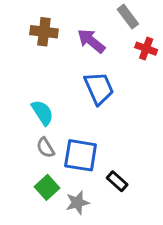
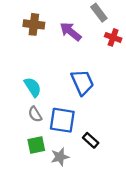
blue trapezoid: (99, 88) -> (82, 82), moved
green square: (47, 187) -> (36, 145), turned 30

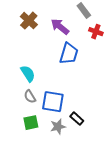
brown cross: (34, 24) -> (29, 21), turned 36
blue trapezoid: (82, 82) -> (69, 54), moved, turned 40
gray star: (60, 157) -> (58, 127), moved

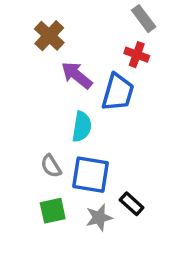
purple arrow: (60, 27) -> (77, 75), moved
red cross: (96, 32) -> (137, 55), moved
cyan semicircle: (28, 74) -> (82, 127), moved, turned 42

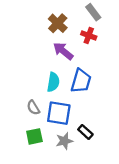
brown cross: (49, 36) -> (58, 23), moved
purple arrow: (77, 75) -> (63, 51), moved
blue trapezoid: (118, 92) -> (81, 81), moved

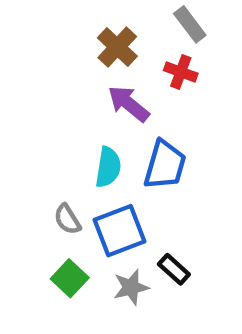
blue square: (59, 113) -> (120, 231), turned -30
green square: (34, 136) -> (70, 278), turned -35

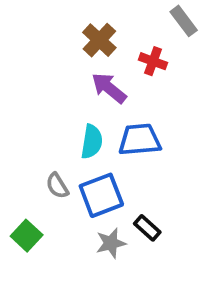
gray rectangle: (190, 24) -> (184, 21), moved
blue trapezoid: (165, 165) -> (140, 140), turned -111
green square: (70, 278) -> (27, 236), moved

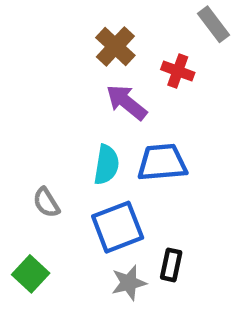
gray semicircle: (57, 186) -> (46, 203), moved
black rectangle: (147, 228) -> (171, 265), turned 60

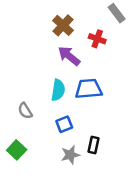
blue square: (118, 227) -> (64, 124), size x0.6

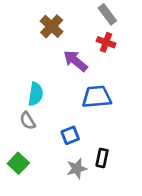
gray rectangle: (117, 13) -> (107, 14), moved
brown cross: (63, 25) -> (52, 26), moved
cyan semicircle: (58, 90) -> (36, 94), moved

